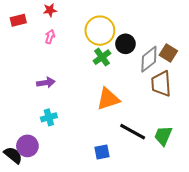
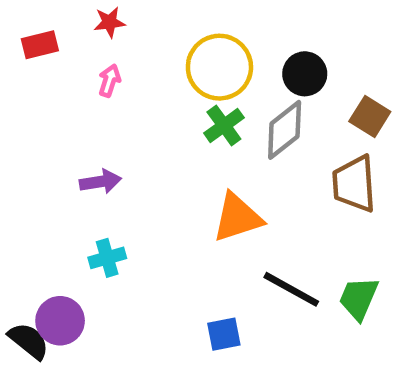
black circle: (125, 44) -> (305, 74), moved
gray diamond: (149, 59) -> (285, 130), moved

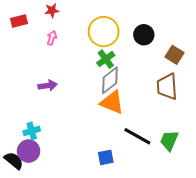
gray diamond: (285, 130) -> (110, 80), moved
orange triangle: (237, 217) -> (112, 102), turned 40
cyan cross: (107, 258) -> (32, 131), moved

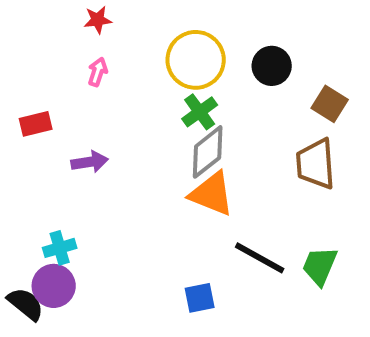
red rectangle: (19, 21) -> (36, 124), moved

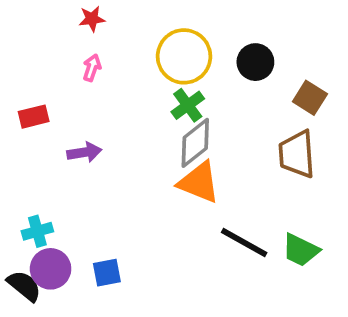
cyan cross: (60, 248) -> (37, 231), moved
green trapezoid: (320, 266) -> (301, 250), turned -87
blue square: (200, 298) -> (107, 273), moved

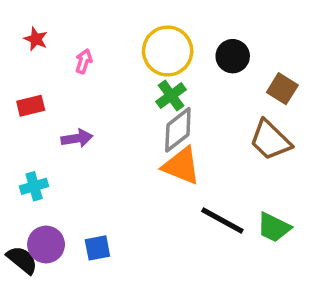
red star: (92, 19) -> (36, 39), moved, turned 30
brown trapezoid: (297, 154) -> (270, 140), turned -42
cyan cross: (37, 231) -> (34, 186), moved

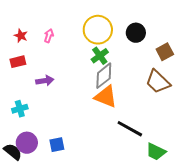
red star: (36, 39) -> (21, 36), moved
brown square: (282, 89) -> (165, 52), turned 30
green trapezoid: (274, 227) -> (156, 152), moved

